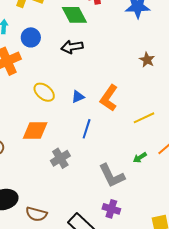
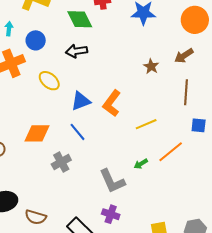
yellow ellipse: (44, 92) -> (49, 81), moved
blue triangle: (78, 97) -> (81, 101), size x1.5
blue line: (87, 129) -> (78, 132), moved, turned -60

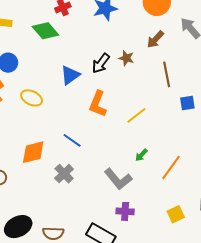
black arrow: (76, 51) -> (101, 63), moved, turned -30
blue triangle: (81, 101) -> (70, 75), moved
orange line: (171, 152) -> (171, 167), moved

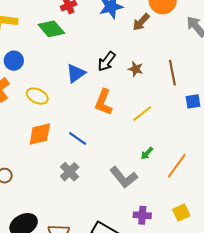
brown arrow: (155, 39) -> (141, 22), moved
brown star: (126, 58) -> (136, 69), moved
orange diamond: (33, 152) -> (40, 134), moved
purple cross: (125, 211) -> (142, 215), moved

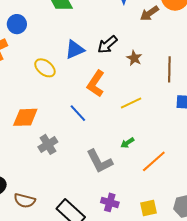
yellow ellipse: (37, 96) -> (45, 68), moved
orange diamond: (40, 134) -> (25, 117), moved
blue line: (78, 138) -> (78, 113), moved

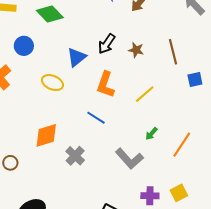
blue circle: (17, 24) -> (24, 46), moved
yellow square: (148, 208) -> (179, 193), moved

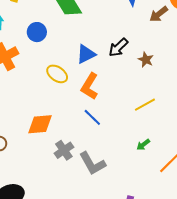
orange L-shape: (106, 85) -> (90, 86), moved
gray L-shape: (129, 159) -> (92, 163), moved

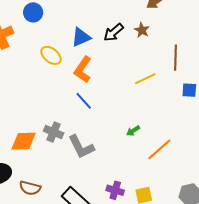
brown star: (146, 60) -> (142, 30), moved
yellow line: (145, 105) -> (145, 79), moved
orange diamond: (40, 124) -> (24, 141), moved
gray cross: (64, 150) -> (54, 132), turned -36

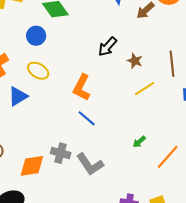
blue circle: (33, 12) -> (36, 36), moved
brown star: (142, 30) -> (135, 61), moved
blue triangle: (81, 37) -> (18, 96), moved
yellow ellipse: (51, 55) -> (38, 71), moved

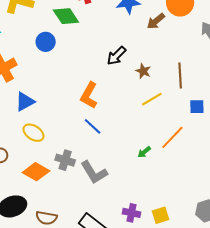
yellow ellipse: (38, 71) -> (33, 133), moved
orange line: (168, 157) -> (172, 137), moved
orange diamond: (32, 166) -> (36, 172), turned 36

